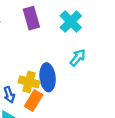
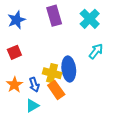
orange rectangle: (34, 101) -> (56, 90), turned -66

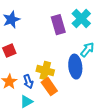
purple rectangle: (54, 16) -> (58, 25), moved
blue ellipse: (69, 69) -> (75, 67), moved

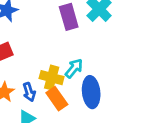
cyan arrow: (87, 50) -> (74, 68), moved
blue ellipse: (75, 67) -> (91, 92), moved

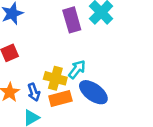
blue ellipse: (91, 92) -> (93, 92), turned -48
orange rectangle: (57, 99) -> (60, 99), turned -70

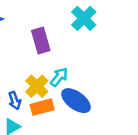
purple rectangle: (72, 20) -> (41, 41), moved
yellow cross: (55, 78) -> (37, 86), turned 30

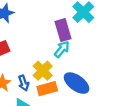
purple rectangle: (41, 41) -> (63, 30), moved
cyan arrow: (59, 77) -> (62, 49), moved

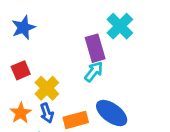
yellow cross: (43, 71) -> (47, 88), moved

